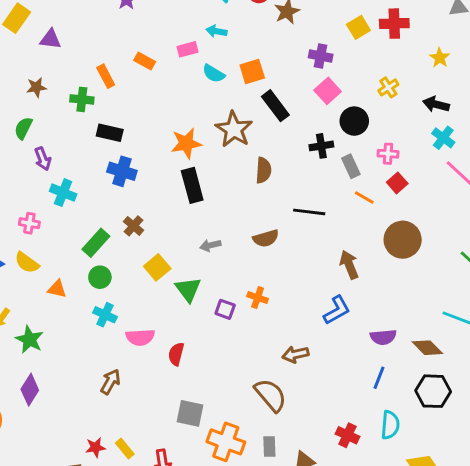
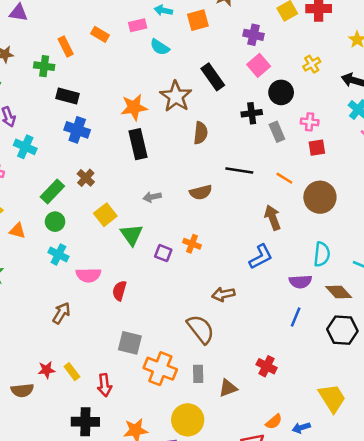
orange square: (252, 72) -> (198, 20), moved
red square: (397, 183) -> (317, 148), turned 30
orange line: (364, 198) -> (284, 178), moved
cyan semicircle: (390, 425) -> (322, 254), moved

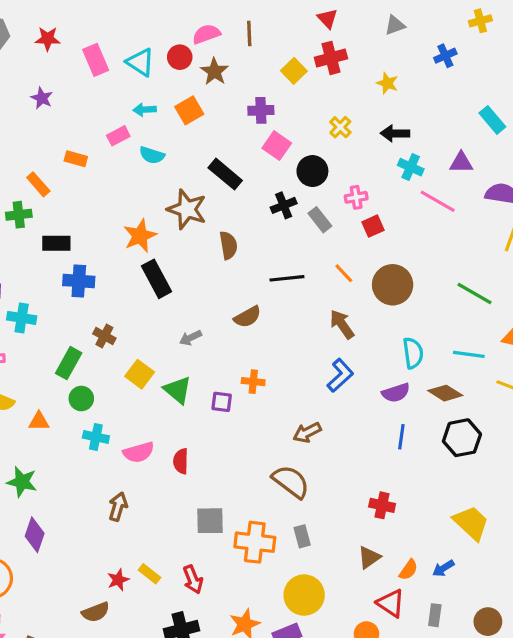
orange line: (284, 178) -> (344, 273), turned 30
brown triangle: (228, 388) -> (369, 557), moved

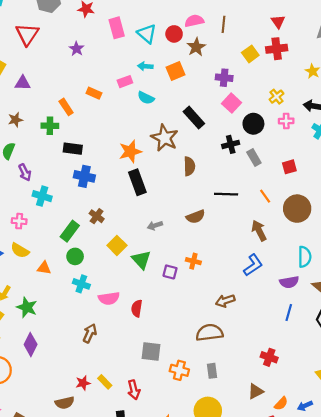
pink cross: (356, 197) -> (286, 121), moved
brown semicircle: (291, 482) -> (209, 333), turned -52
orange cross: (255, 542) -> (179, 370), size x0.7

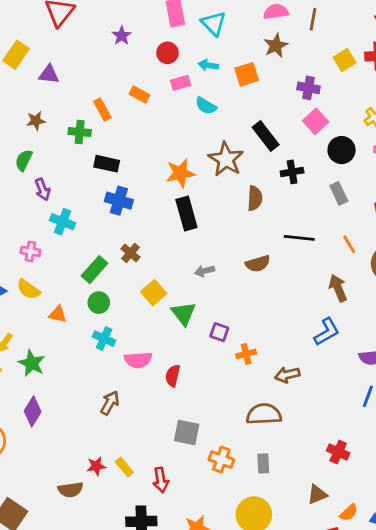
red circle: (174, 34) -> (167, 53), moved
black cross: (231, 144) -> (292, 172), moved
orange cross: (193, 261) -> (246, 354), moved, turned -32

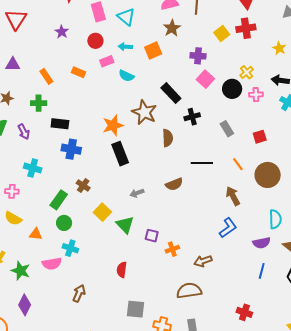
orange rectangle: (102, 109) -> (46, 76), moved
black circle: (342, 150) -> (232, 89), moved
purple arrow: (43, 189) -> (24, 132), moved
pink semicircle: (138, 360) -> (52, 264), moved

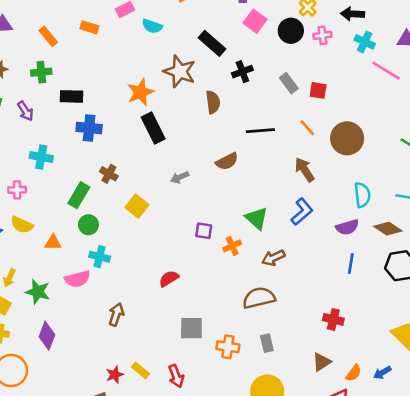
red square: (260, 137) -> (318, 90), moved, turned 32
green triangle: (125, 225) -> (257, 218), moved
red semicircle: (122, 270) -> (169, 279), turned 56

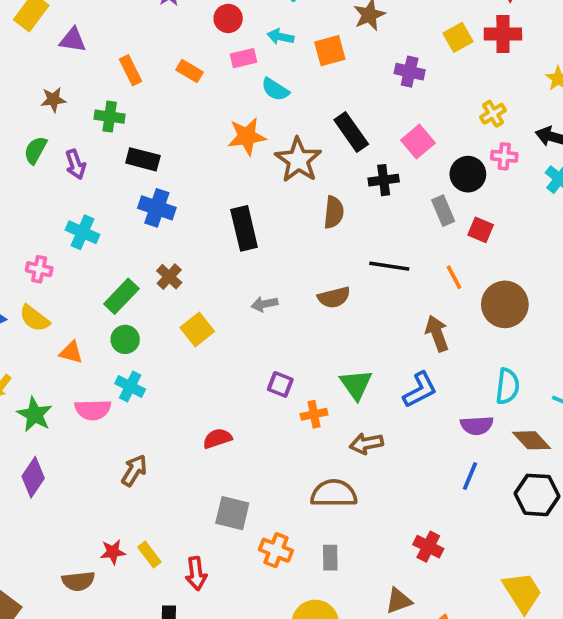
pink square: (255, 21) -> (418, 142), moved
black circle: (291, 31) -> (468, 174), moved
orange star: (140, 92) -> (247, 136), moved

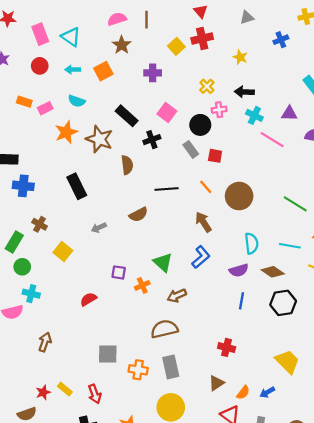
pink rectangle: (244, 58) -> (45, 108), moved
red semicircle: (217, 438) -> (88, 299), moved
gray rectangle: (330, 558) -> (171, 367), size x1.5

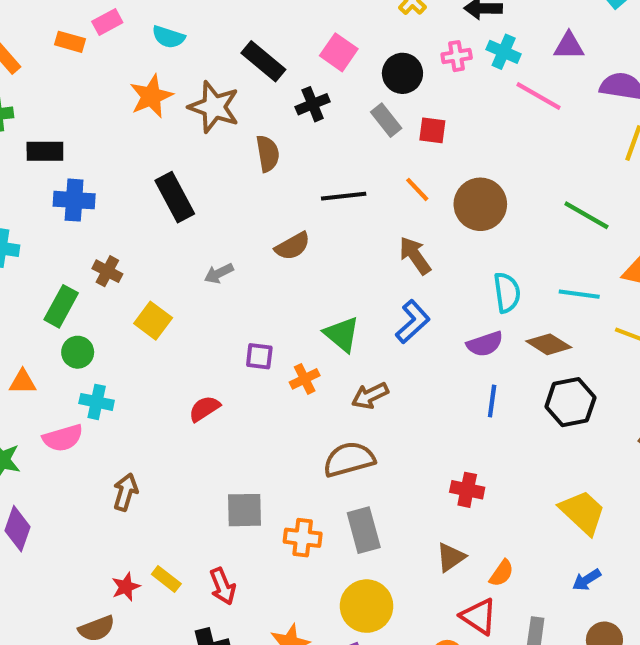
pink rectangle: (45, 108) -> (107, 22), moved
pink cross: (219, 110) -> (457, 56), moved
blue arrow: (267, 392) -> (587, 580), moved

